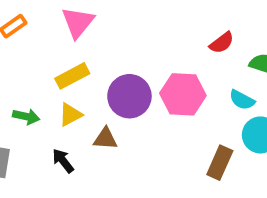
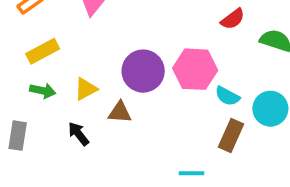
yellow rectangle: (72, 76) -> (43, 51), moved
cyan semicircle: (242, 100) -> (227, 96), moved

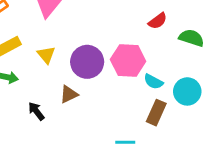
yellow triangle: (86, 89) -> (46, 55), moved, turned -42
brown triangle: (120, 112) -> (69, 94), turned -30

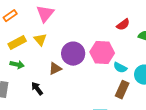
yellow triangle: (46, 55) -> (40, 40), moved
brown triangle: (69, 94) -> (55, 69), moved

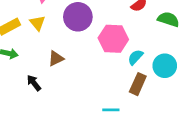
purple circle: (73, 54) -> (78, 17), moved
cyan semicircle: (120, 68) -> (135, 57), turned 104

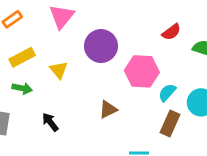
yellow triangle: (37, 23) -> (59, 70), moved
brown triangle: (56, 58) -> (108, 109), moved

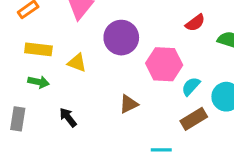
yellow rectangle: (22, 57) -> (38, 49), turned 35
yellow triangle: (59, 70) -> (77, 63), turned -30
brown rectangle: (170, 123) -> (194, 119), turned 35

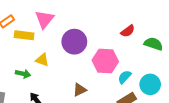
yellow rectangle: (38, 49) -> (24, 35), moved
green arrow: (38, 82) -> (23, 74), moved

